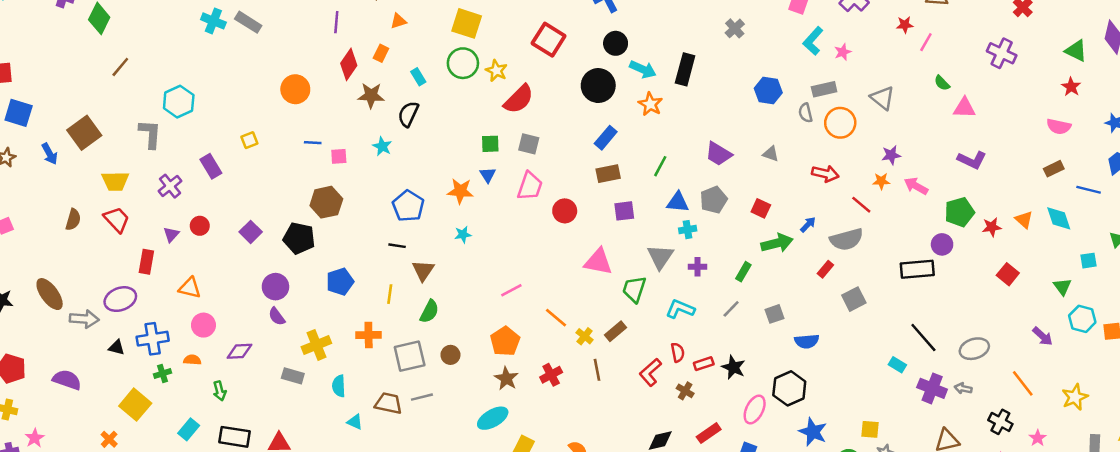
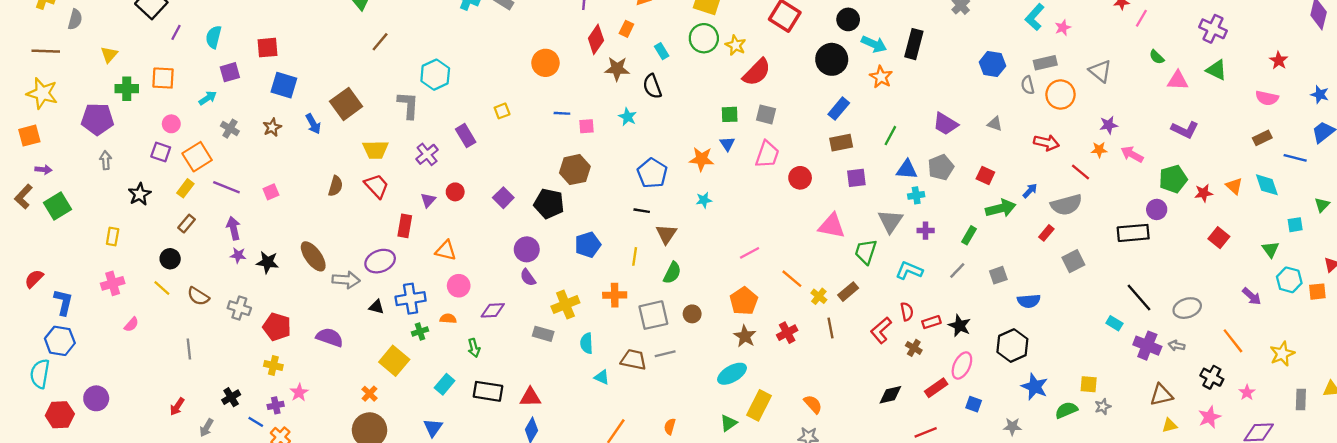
green triangle: (1076, 51) -> (1217, 70), moved
black semicircle: (408, 114) -> (652, 86), turned -45
pink ellipse: (755, 410) -> (962, 365), moved

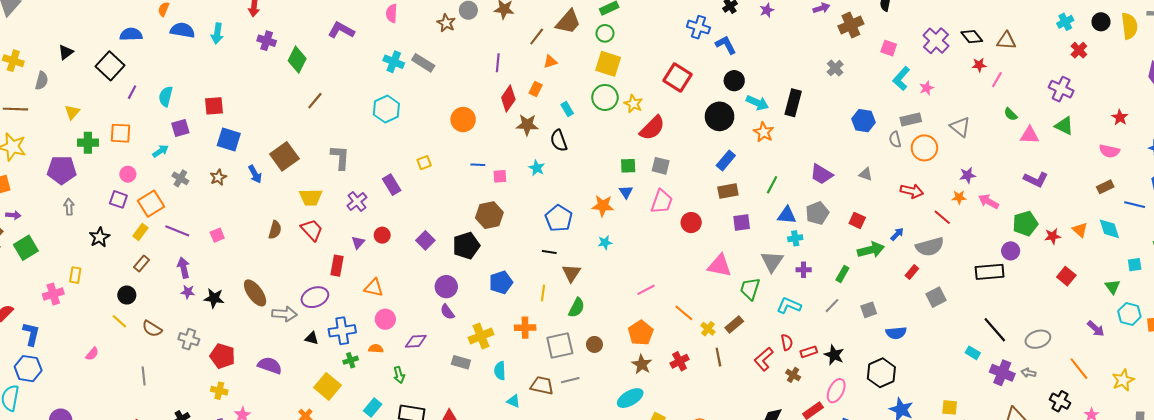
cyan hexagon: (435, 75) -> (386, 109), moved
black pentagon: (549, 204) -> (466, 246), turned -30
pink cross: (113, 283) -> (53, 294), moved

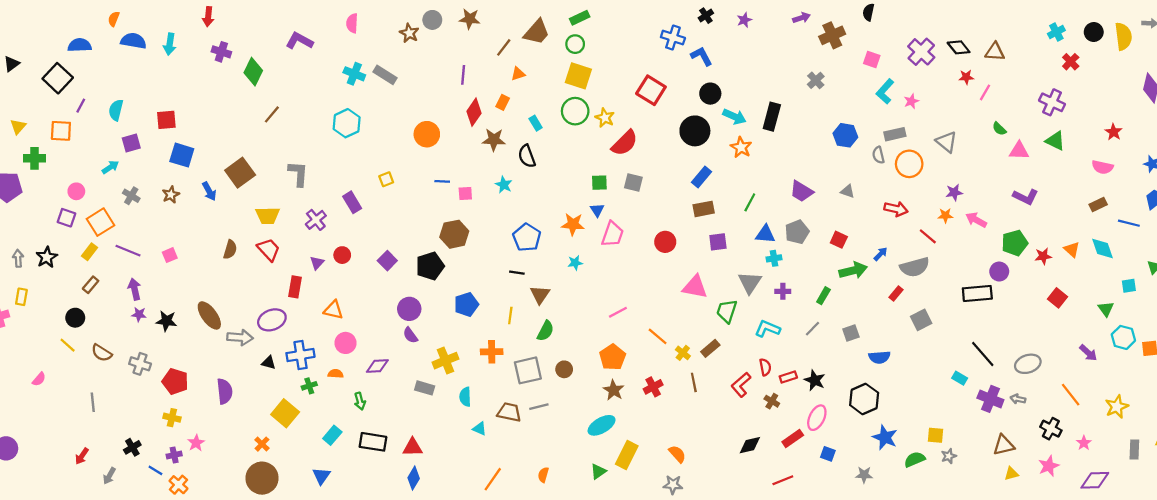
orange square: (120, 133) -> (61, 131), moved
pink trapezoid: (662, 202) -> (612, 234), moved
gray arrow: (69, 207) -> (18, 258), moved
purple semicircle: (270, 365) -> (225, 391), turned 65

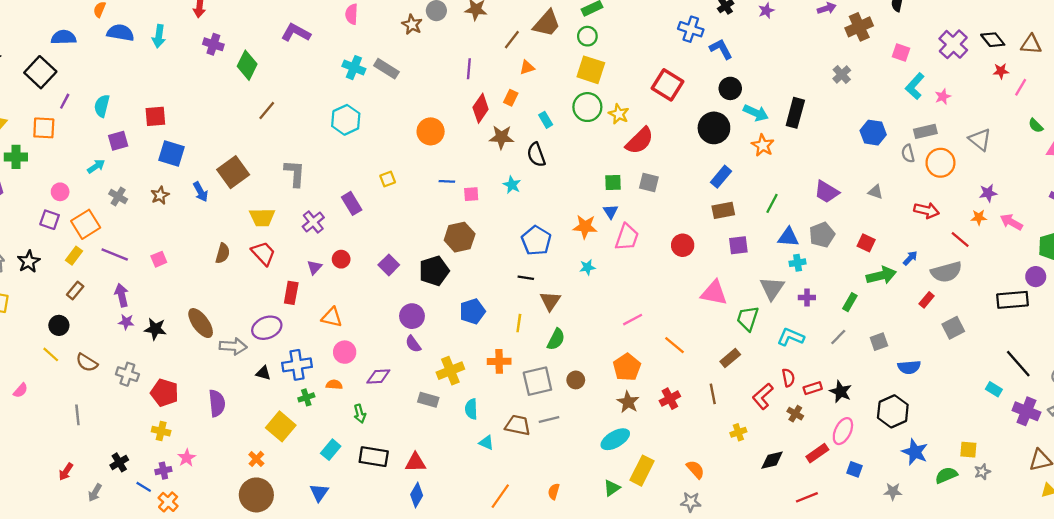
yellow cross: (683, 353) -> (738, 432), moved, turned 32

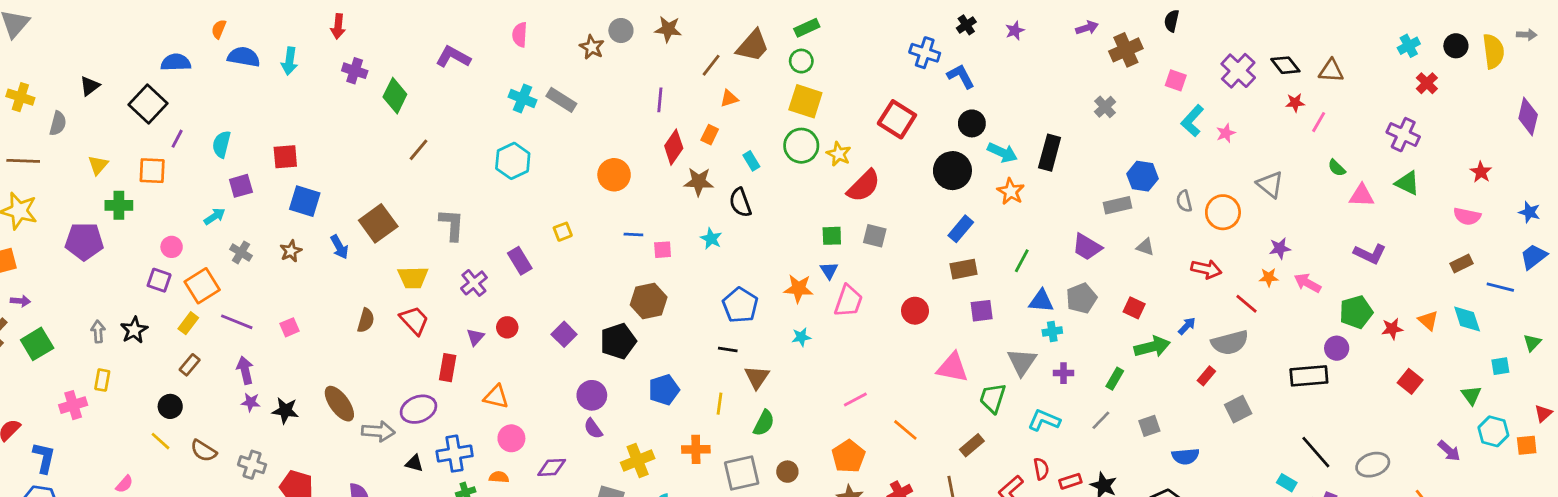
gray rectangle: (925, 131) -> (1118, 205), moved

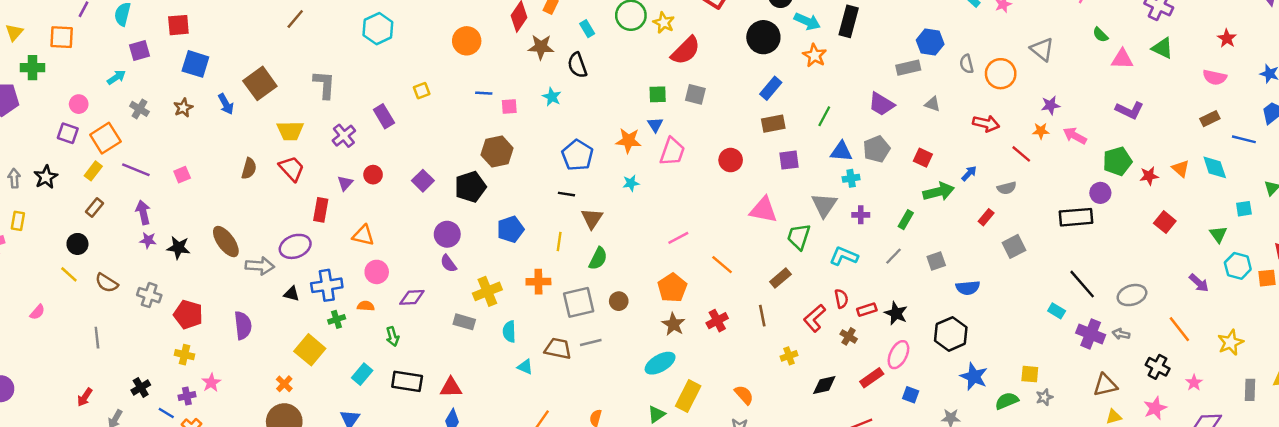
gray semicircle: (1230, 343) -> (1007, 188), size x0.6

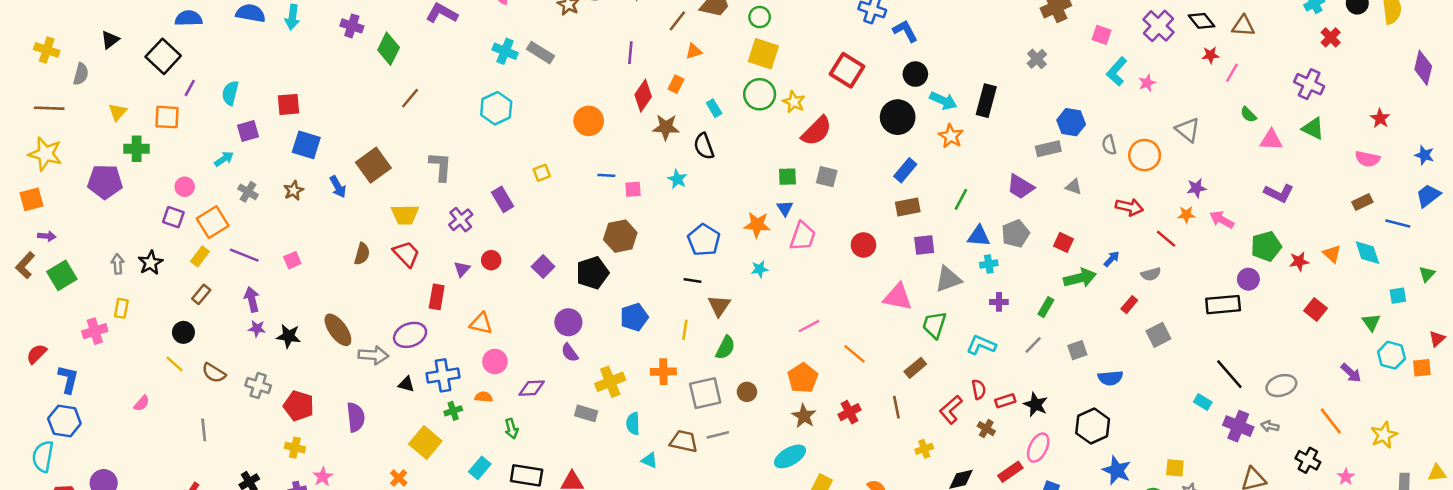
gray triangle: (824, 205) -> (948, 279), moved, turned 36

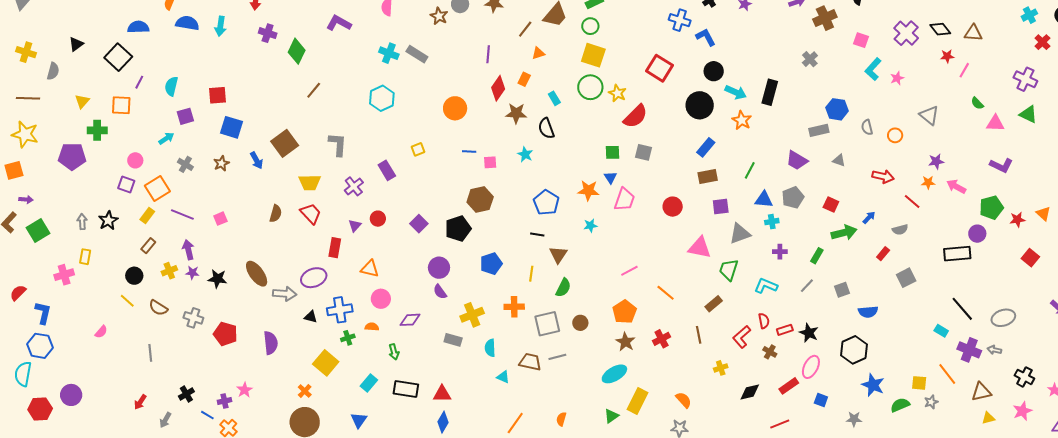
orange circle: (1145, 155) -> (895, 135), size x0.6
orange line: (1331, 421) -> (947, 374), moved
yellow cross: (295, 448) -> (169, 271), moved, turned -35

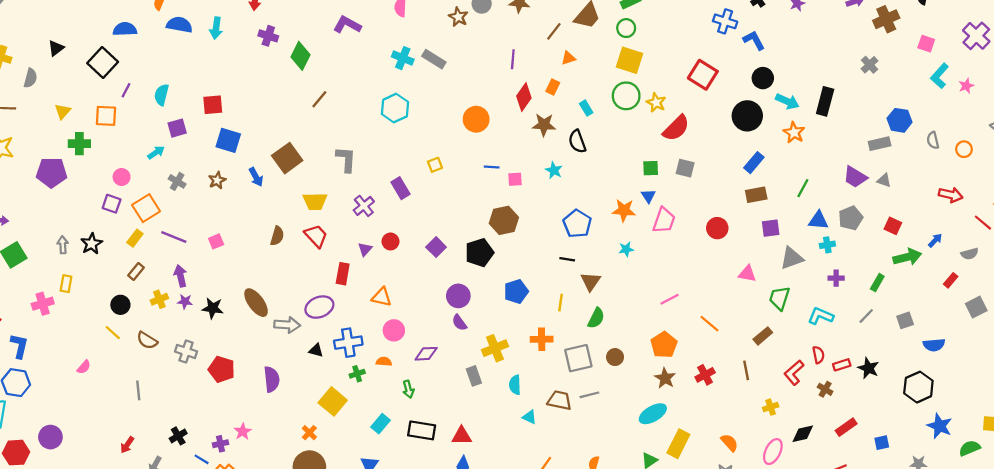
gray triangle: (839, 160) -> (884, 180), moved
pink triangle: (700, 248) -> (747, 274), size x0.7
gray rectangle: (453, 340) -> (474, 376), turned 54
pink ellipse: (811, 367) -> (773, 452), moved
blue square: (821, 400) -> (882, 443), turned -32

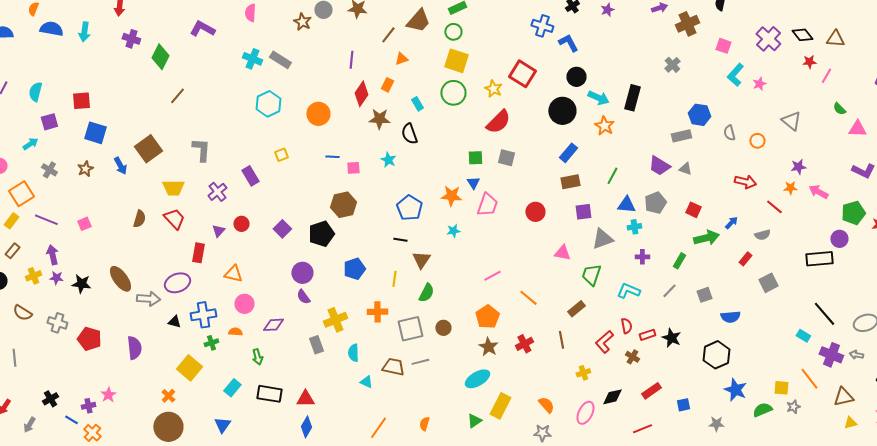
yellow star: (656, 103) -> (493, 89), moved
cyan hexagon: (395, 108) -> (268, 104), moved

